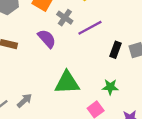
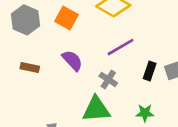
gray cross: (65, 18) -> (108, 79), moved

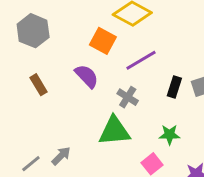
orange square: (67, 18) -> (103, 41), moved
brown rectangle: (30, 68) -> (38, 85), turned 48

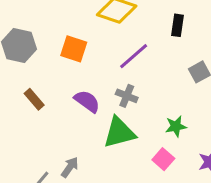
orange square: (103, 41) -> (74, 49), moved
purple semicircle: (87, 76) -> (87, 101), moved
black rectangle: (174, 87) -> (178, 25), moved

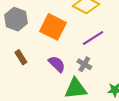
orange square: (74, 49) -> (53, 27), size x1.4

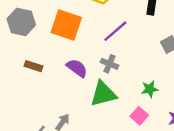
brown rectangle: (21, 57) -> (33, 66), turned -32

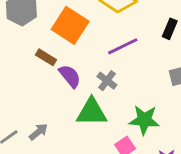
brown rectangle: (33, 66) -> (46, 57), moved
green star: (150, 89) -> (144, 120), size x1.5

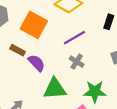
gray cross: (107, 81) -> (77, 62), moved

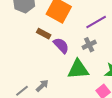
gray cross: (77, 62) -> (89, 45), moved, turned 32

